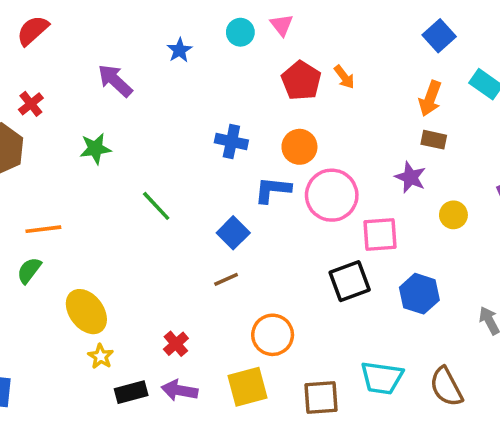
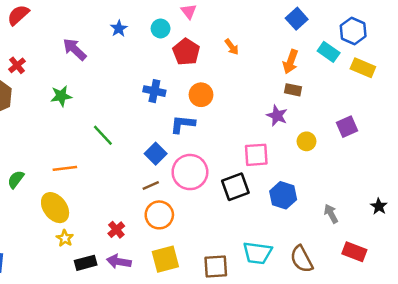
cyan circle: (240, 32) -> (161, 28), moved
red pentagon: (301, 81) -> (186, 52), moved
pink circle: (332, 195) -> (190, 172), moved
orange line: (43, 229) -> (65, 168), moved
orange circle: (273, 335) -> (159, 215), moved

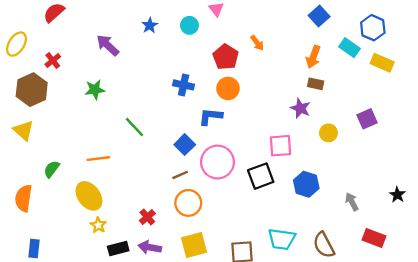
red pentagon: (186, 52) -> (226, 57), moved

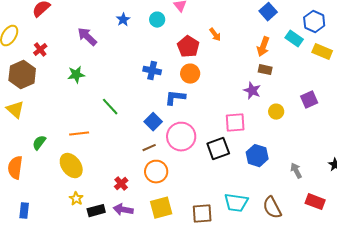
yellow star: (98, 225) -> (76, 199), moved

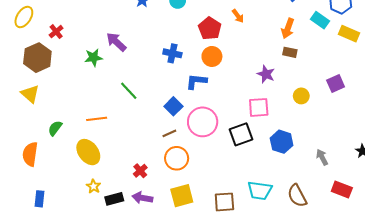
purple arrow: (87, 37) -> (116, 42), moved
purple star: (252, 91) -> (266, 74), moved

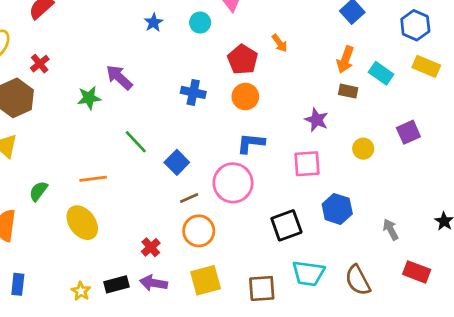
cyan rectangle: (320, 20) -> (381, 73), moved
blue L-shape: (196, 81) -> (251, 143), moved
blue square: (173, 106) -> (177, 162), moved
black square: (241, 134) -> (286, 225), moved
yellow star: (93, 186) -> (81, 291), moved

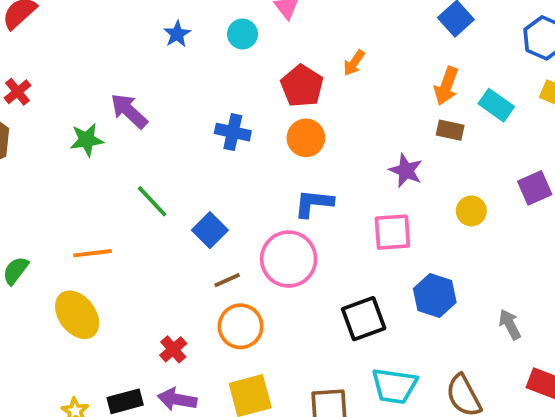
orange arrow: (280, 43) -> (354, 63), turned 72

